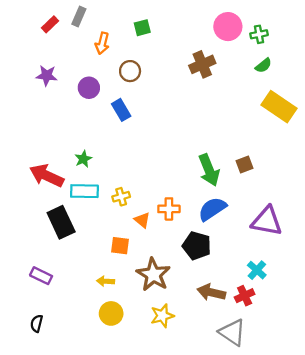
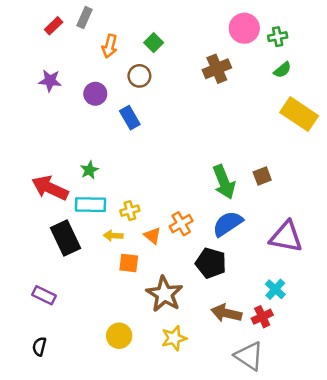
green square: (142, 28) -> (154, 43), moved, turned -30
orange cross: (169, 209) -> (181, 224), turned -30
yellow arrow: (106, 281) -> (113, 236), moved

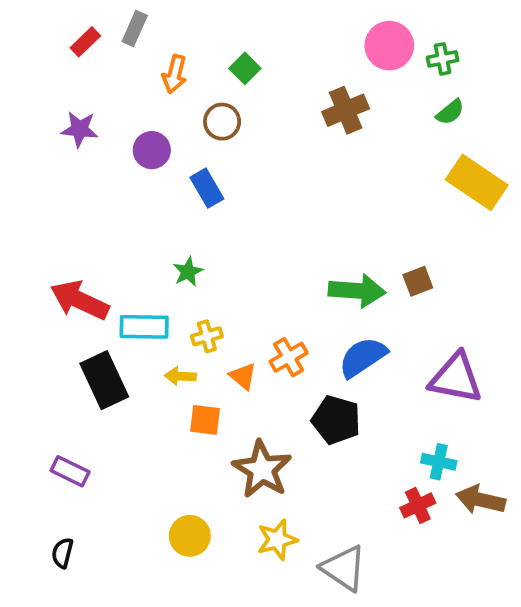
green star: (89, 170) -> (188, 272), moved
green arrow: (224, 182) -> (357, 291), turned -64
cyan cross: (275, 289) -> (439, 462), turned -30
brown arrow: (226, 313) -> (481, 500), moved
gray triangle: (249, 356) -> (344, 568), moved

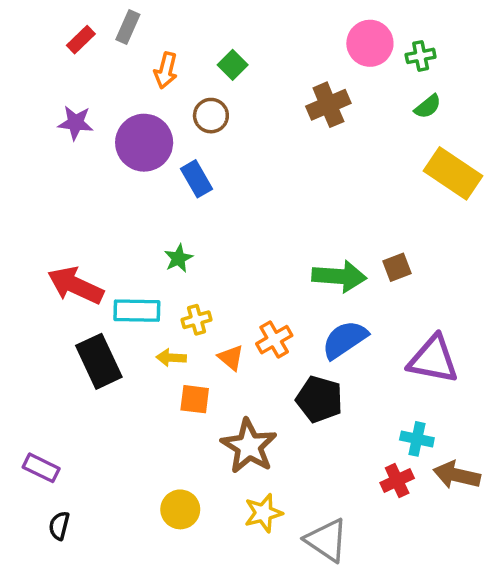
purple circle: (152, 150) -> (144, 143), size x1.6
purple rectangle: (70, 471) -> (41, 468), moved

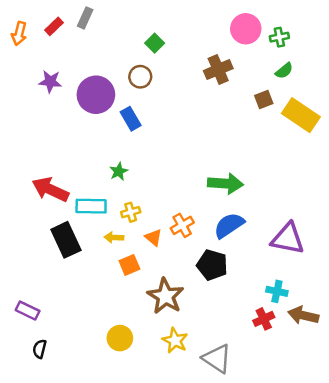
orange arrow: (166, 70) -> (19, 34), moved
brown square: (397, 267) -> (264, 100), moved
orange square: (195, 399) -> (129, 265), turned -30
yellow star: (263, 513) -> (175, 340), turned -30

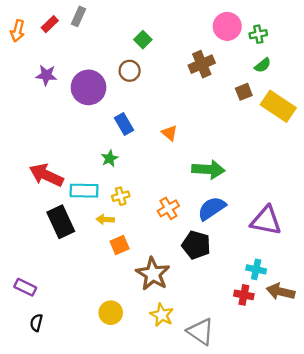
blue rectangle: (131, 119) -> (124, 124), moved
orange triangle: (153, 237) -> (170, 133), moved
red cross: (264, 319) -> (244, 295), turned 36

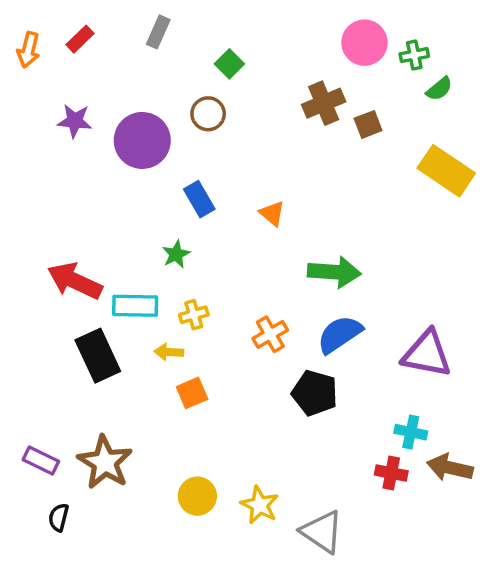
gray rectangle: (79, 16) -> (158, 32), moved
green semicircle: (263, 65) -> (439, 89), moved
brown square: (244, 92) -> (368, 124), moved
brown star: (153, 274) -> (105, 462), moved
yellow circle: (111, 313) -> (197, 496), moved

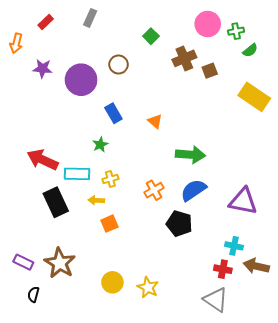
orange arrow: (28, 50) -> (16, 43), moved
green square: (229, 64) -> (151, 36), moved
gray triangle: (322, 532) -> (216, 300), moved

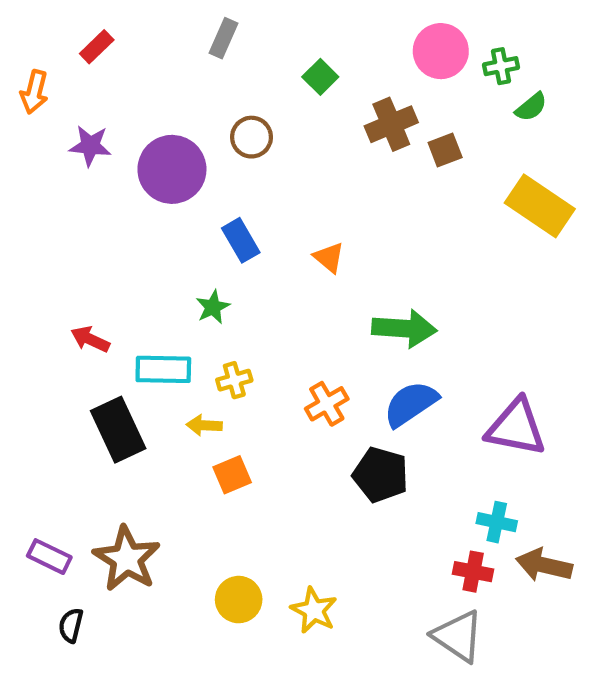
gray rectangle: (90, 18) -> (224, 38), moved
red arrow: (43, 160) -> (90, 339), size x0.6

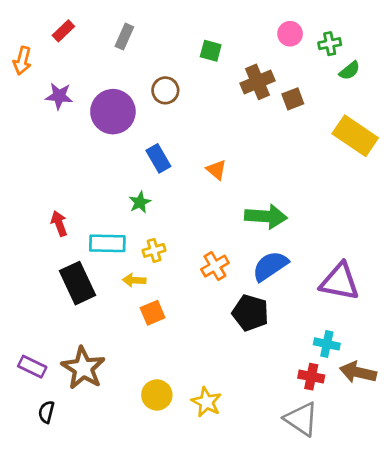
gray rectangle: (224, 38) -> (124, 37), moved
pink circle: (441, 51) -> (290, 34), size x0.7
green square: (320, 77) -> (211, 51), turned -30
red arrow: (90, 339) -> (59, 224), turned 45

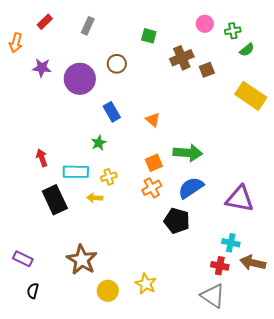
orange square: (153, 313) -> (154, 163), moved
brown star: (83, 368) -> (82, 260), moved
yellow circle: (157, 395) -> (108, 291), moved

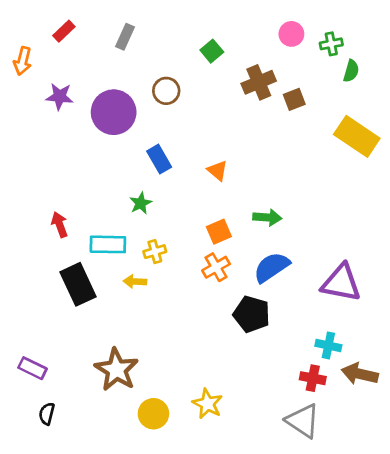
green square: (149, 36) -> (212, 51), turned 35
green semicircle: (247, 50) -> (351, 71), turned -35
green arrow: (188, 153) -> (267, 217), size x0.7

